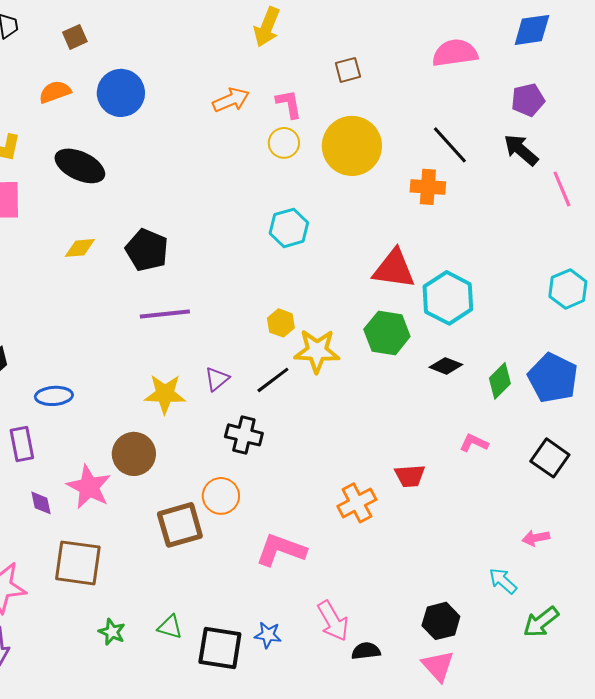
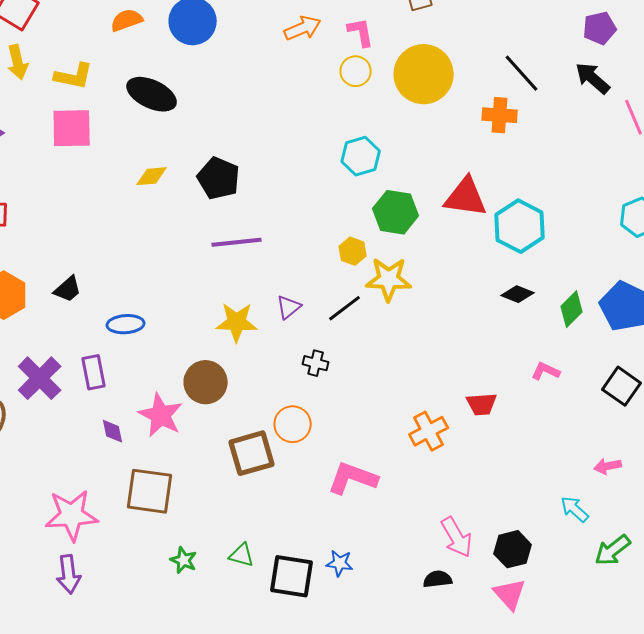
green hexagon: (387, 333) -> (396, 212), moved
black cross: (244, 435) -> (316, 363), size x0.7
pink arrow: (333, 621) -> (457, 537), moved

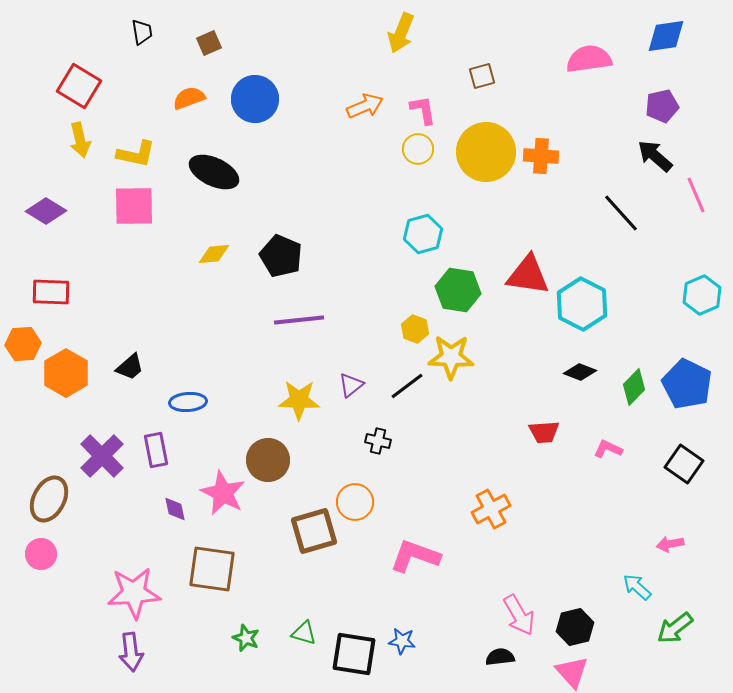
black line: (522, 73) -> (621, 213), moved
orange cross: (500, 115) -> (541, 156), moved
red trapezoid: (482, 404) -> (544, 432), moved

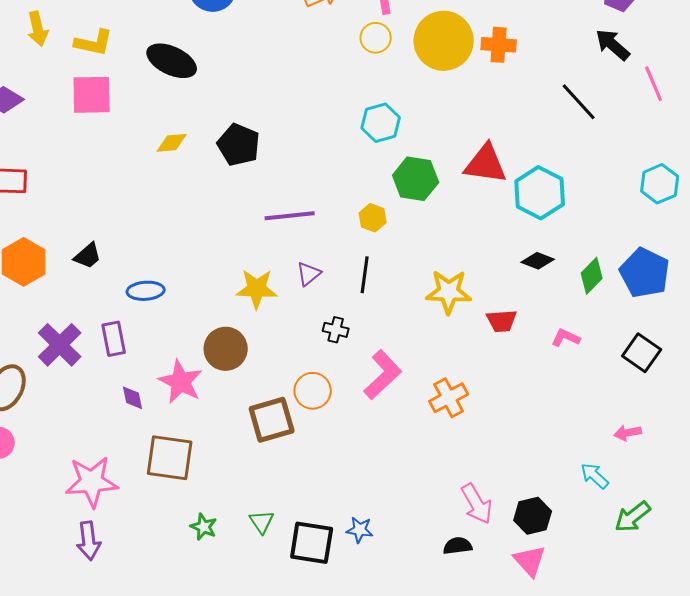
purple line: (299, 320) -> (290, 216), moved
yellow star: (451, 357) -> (449, 292), moved
black line: (407, 386) -> (365, 275), turned -45
pink L-shape: (415, 556) -> (383, 375), moved, turned 117
green triangle: (304, 633) -> (262, 522), turned 40

